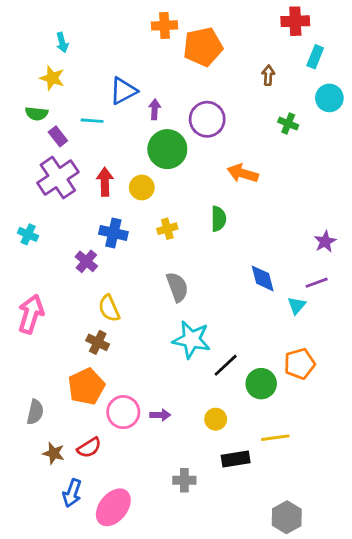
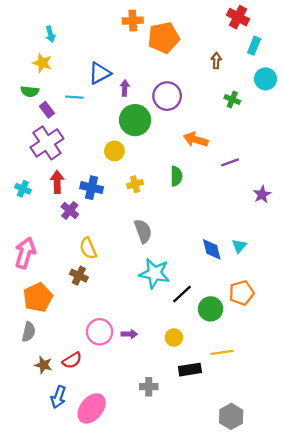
red cross: (295, 21) -> (238, 17), turned 30
red arrow: (105, 182) -> (57, 182), moved
blue diamond: (263, 278) -> (212, 249), moved
purple line: (317, 283) -> (230, 162), moved
orange pentagon: (86, 386) -> (38, 297), moved

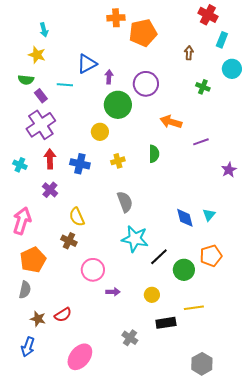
purple cross: (70, 210) -> (50, 190), moved
pink circle: (100, 332) -> (93, 270), moved
gray cross: (149, 387) -> (130, 338), turned 35
blue arrow: (58, 397) -> (28, 347), moved

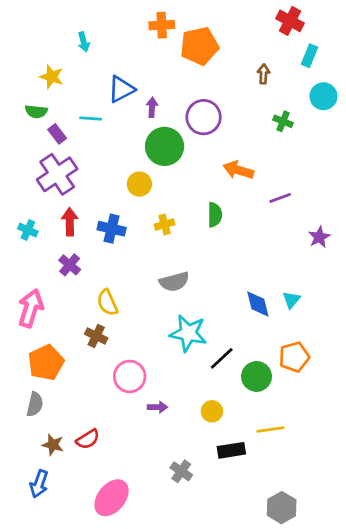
cyan arrow: (44, 30) -> (84, 42), moved
gray semicircle: (125, 202) -> (174, 282), turned 95

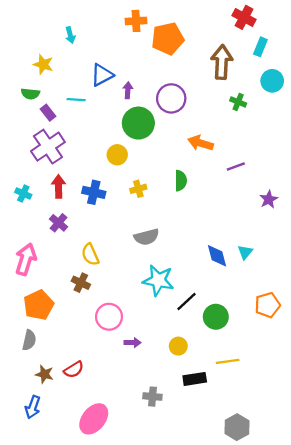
brown arrow: (264, 74) -> (222, 62), size x2.0
orange pentagon: (294, 357) -> (267, 305), moved
gray cross: (181, 471) -> (152, 397), turned -30

